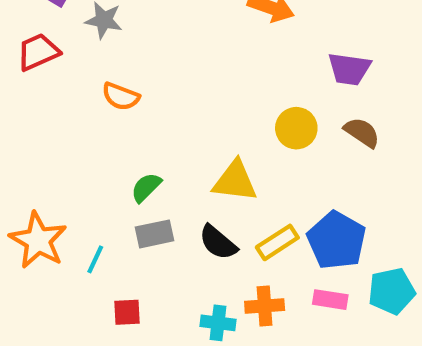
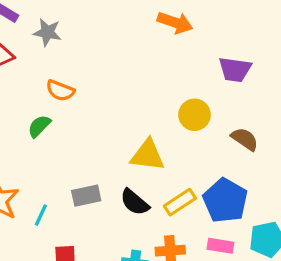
brown semicircle: (362, 132) -> (245, 139), moved
green semicircle: (146, 187) -> (39, 126), moved

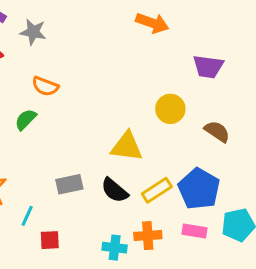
cyan line: (41, 215) -> (27, 216), moved

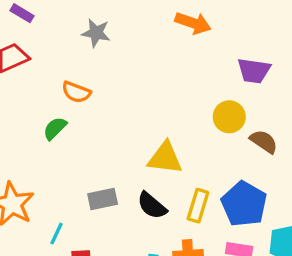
gray star: (33, 32) -> (96, 33), moved
yellow circle: (170, 109) -> (229, 117), moved
yellow rectangle: (157, 190) -> (198, 206), turned -40

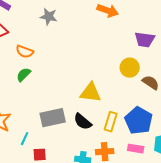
orange semicircle: (76, 92) -> (25, 52), moved
gray rectangle: (103, 199) -> (53, 118), size x1.4

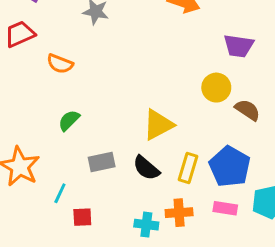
green semicircle: (24, 75) -> (69, 120), moved
yellow triangle: (91, 93) -> (158, 125), turned -35
gray rectangle: (53, 118) -> (102, 162), size x0.7

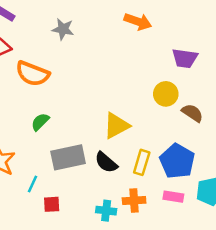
orange semicircle: (60, 64) -> (33, 74), size x1.5
gray rectangle: (102, 162) -> (68, 157), size x1.5

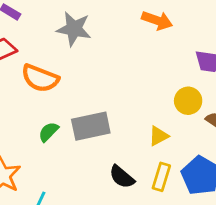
gray star: (63, 29) -> (74, 29), size x1.4
yellow triangle: (116, 126) -> (158, 136), moved, size x0.7
gray rectangle: (68, 157) -> (91, 126), moved

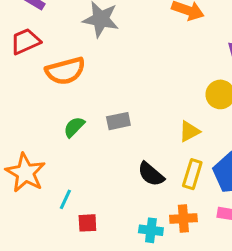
orange semicircle: (40, 78) -> (65, 71), turned -36
gray rectangle: (91, 126) -> (118, 121), size x0.6

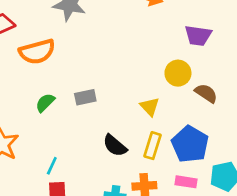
yellow triangle: (189, 131) -> (150, 107), turned -45
cyan line: (65, 199) -> (52, 166), moved

